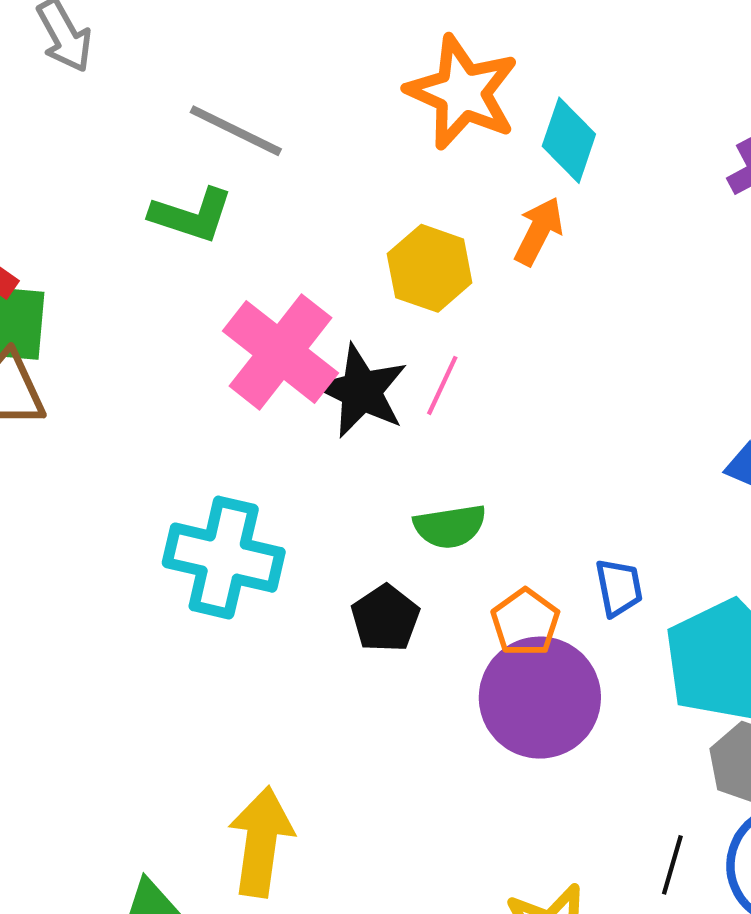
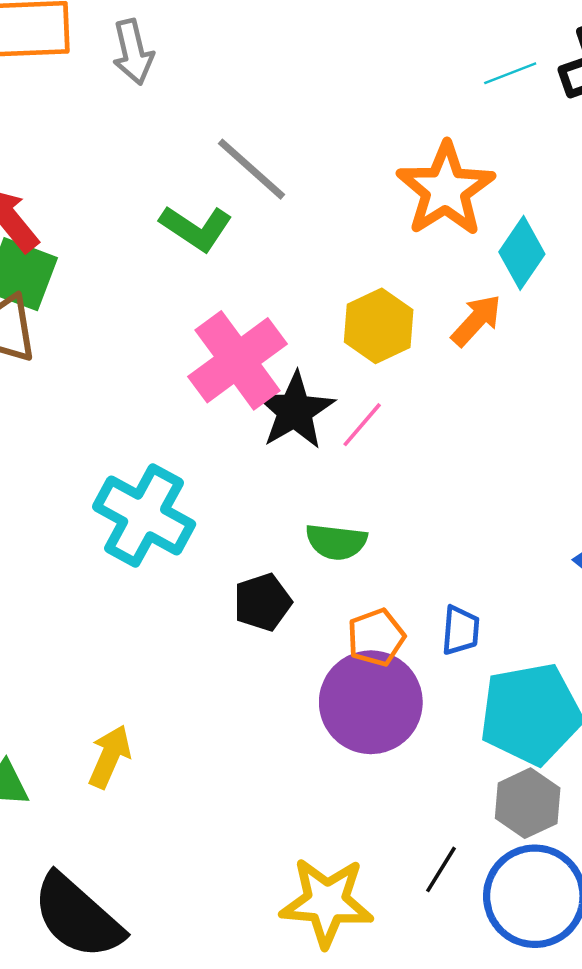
yellow arrow: (261, 842) -> (110, 757), size x0.7

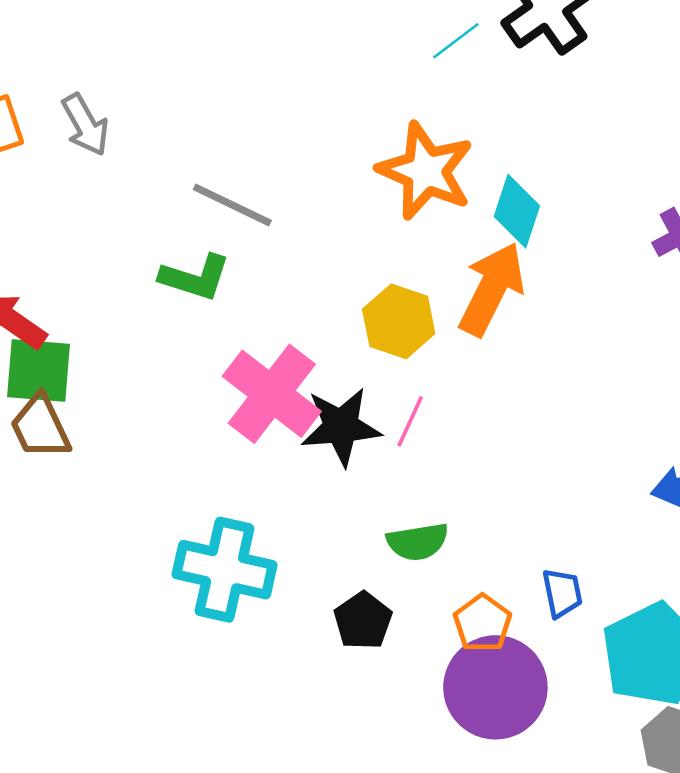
orange arrow: (476, 320) -> (492, 289), size x1.6
black star: (295, 411) -> (341, 427), turned -30

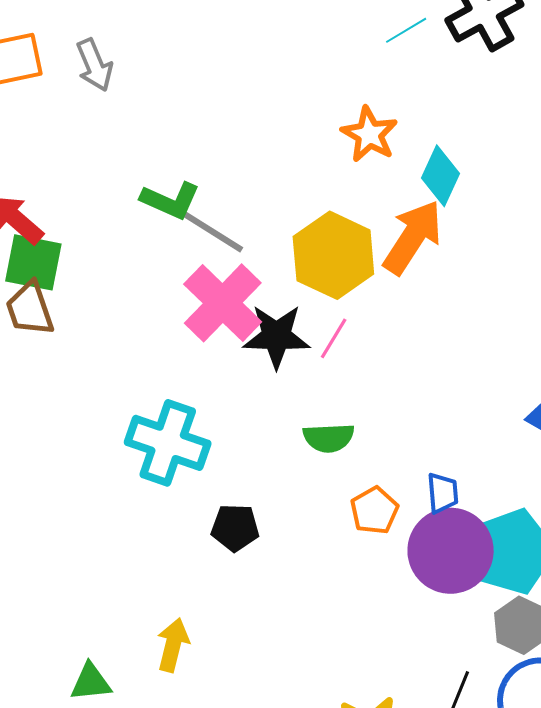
orange star: (426, 171) -> (369, 134), size x0.7
gray line: (232, 205) -> (212, 231), moved
yellow hexagon: (399, 321) -> (333, 255), size x1.4
black pentagon: (363, 621) -> (235, 528), moved, turned 30
purple circle: (495, 687) -> (451, 551), moved

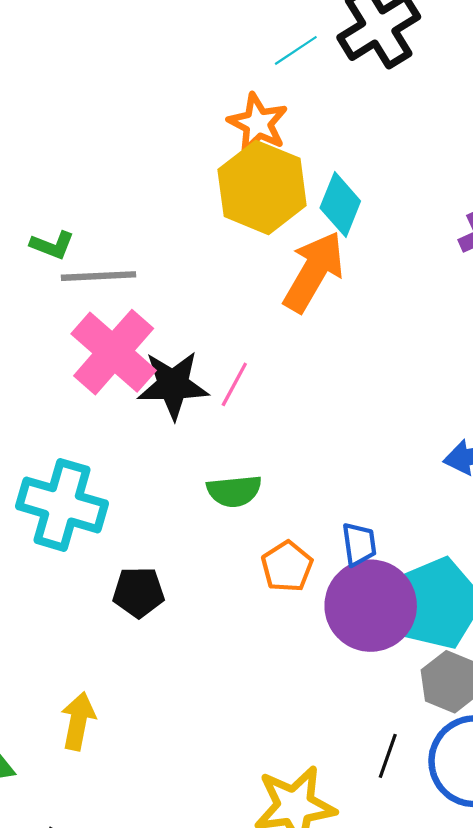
orange star: (369, 134) -> (258, 123), moved
green L-shape: (170, 200) -> (52, 245), size x0.7
gray line: (212, 231) -> (98, 276), turned -32
yellow hexagon: (333, 255) -> (262, 187), moved

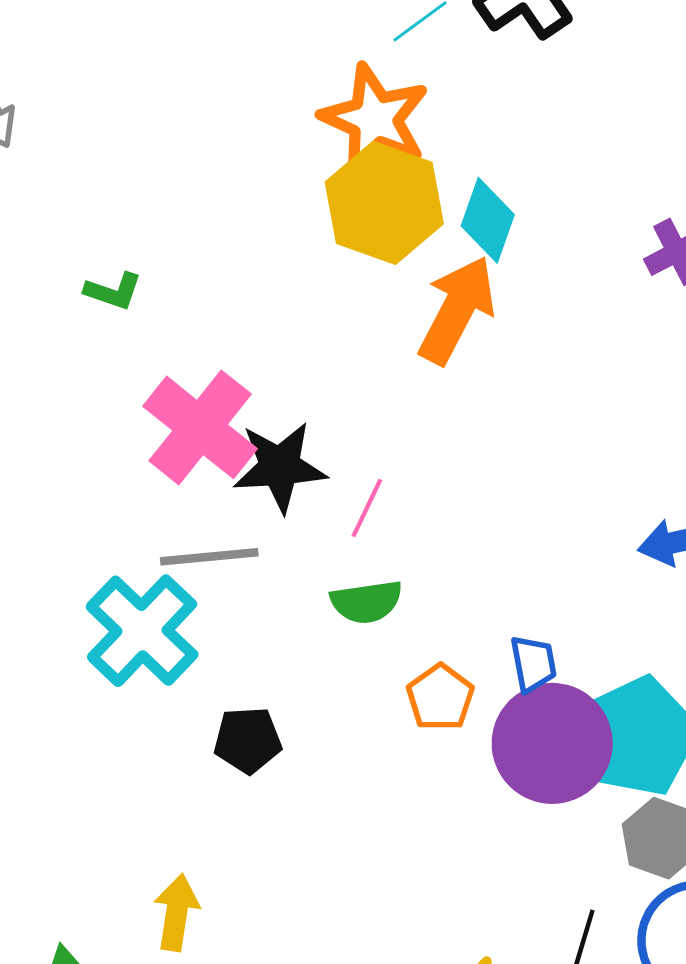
orange star: (258, 123) -> (375, 119), size x1.4
gray line: (98, 276) -> (209, 557), moved
pink line: (234, 384) -> (367, 508), moved
cyan cross: (62, 505) -> (142, 631), turned 30

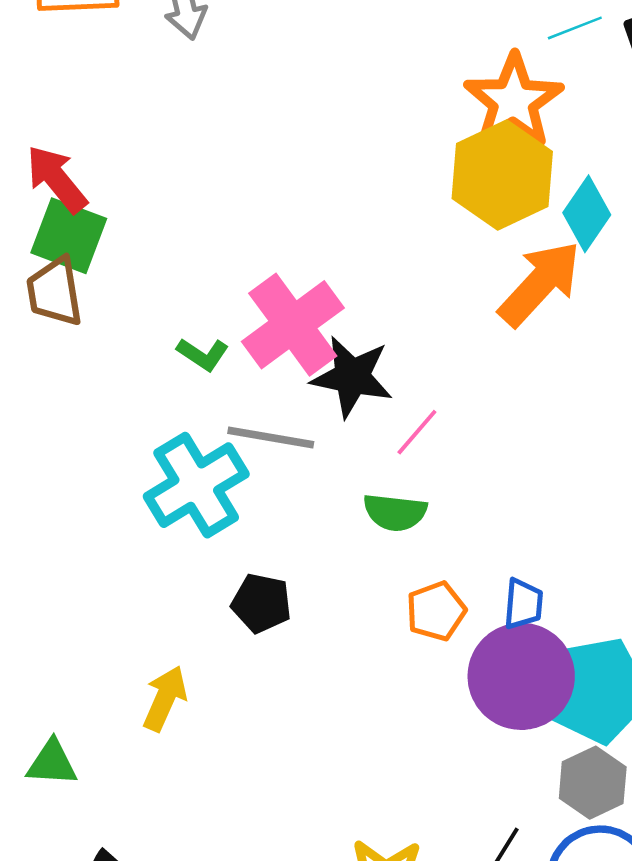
green L-shape: (113, 291) -> (203, 354), moved
yellow arrow: (177, 913) -> (165, 698), moved

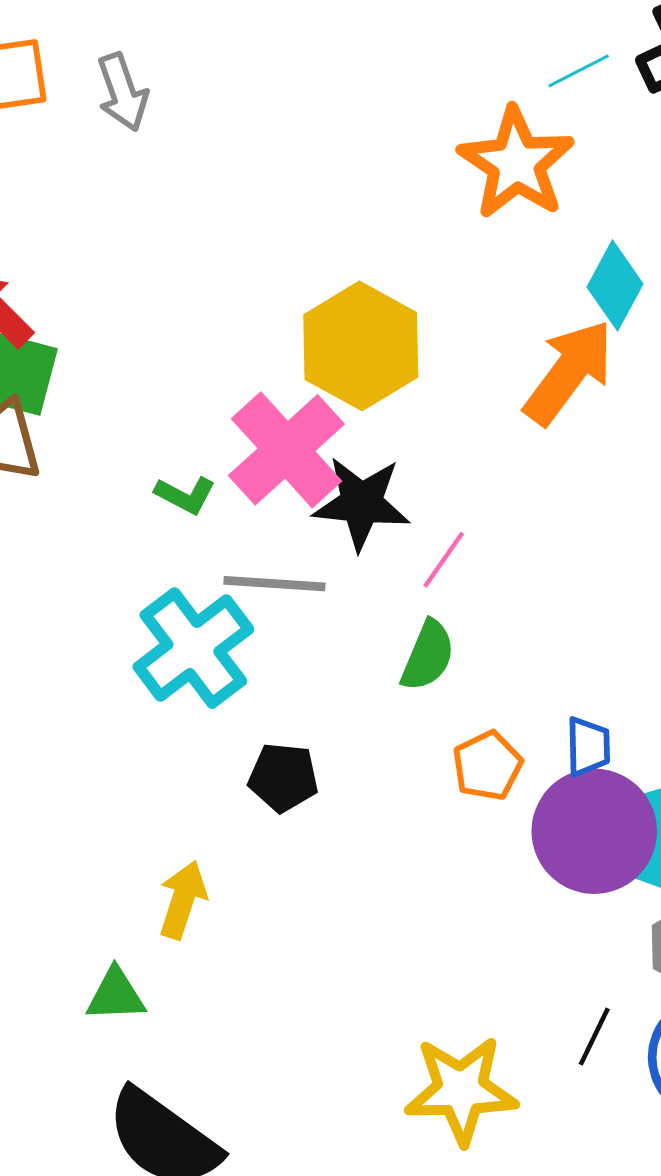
yellow hexagon: (502, 175) -> (361, 346), moved
green semicircle: (395, 512) -> (428, 656), turned -68
green triangle: (52, 763) -> (116, 995), moved

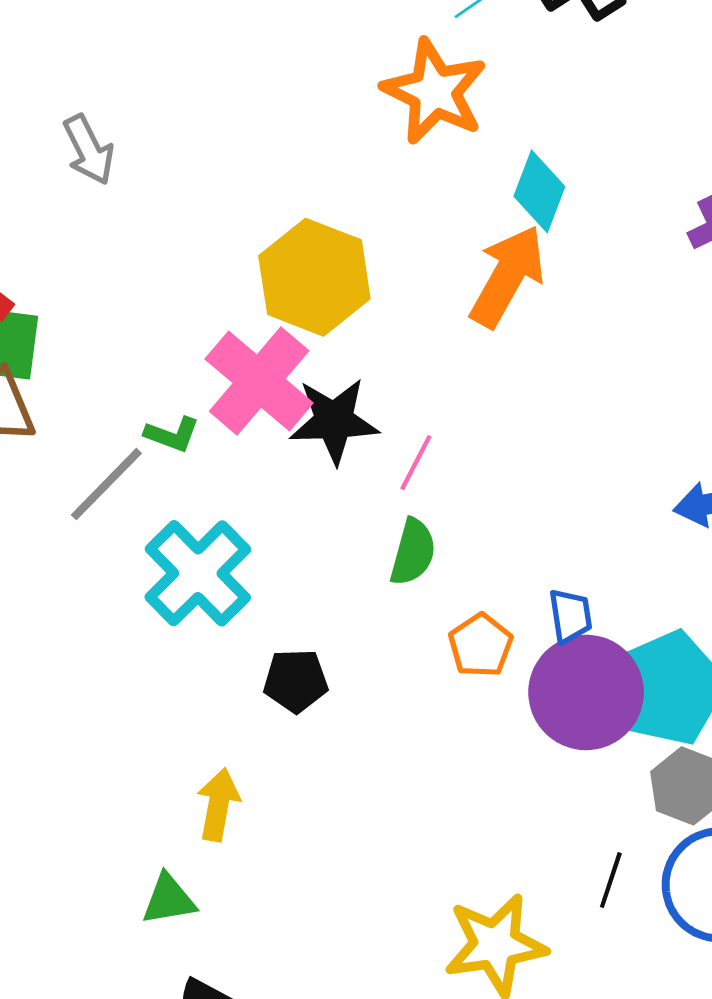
gray arrow: (123, 92) -> (89, 150), moved
gray line: (274, 584) -> (106, 484), moved, turned -42

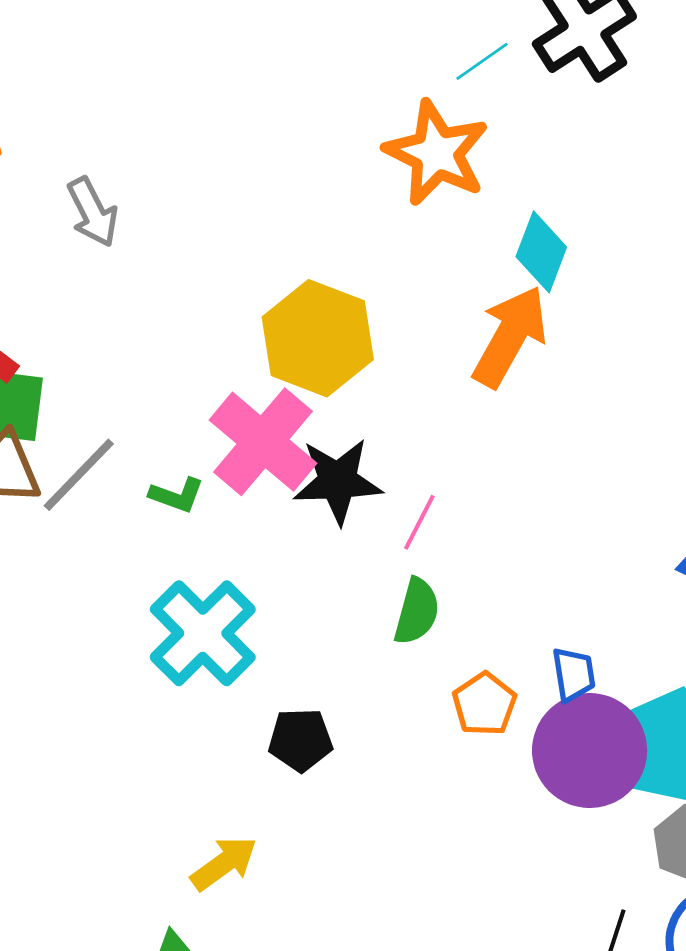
gray line: (106, 484) -> (79, 475), moved
yellow arrow: (218, 805) -> (224, 863), turned 44

